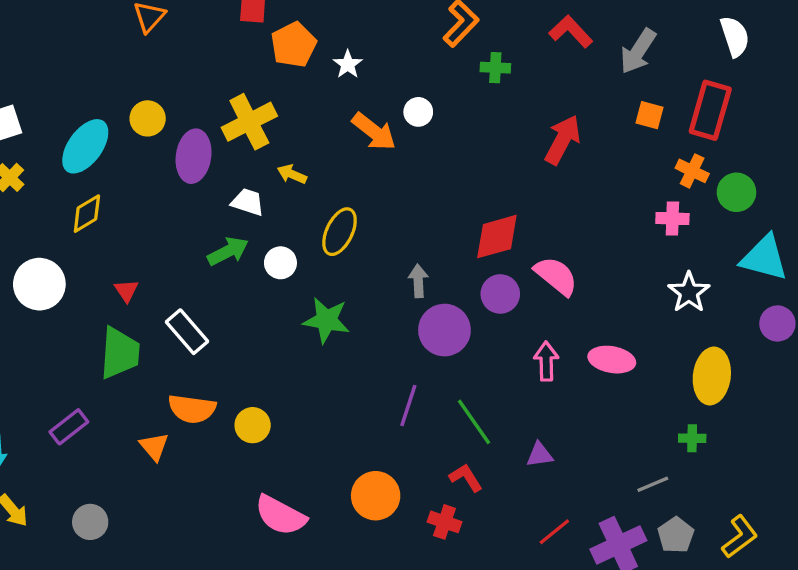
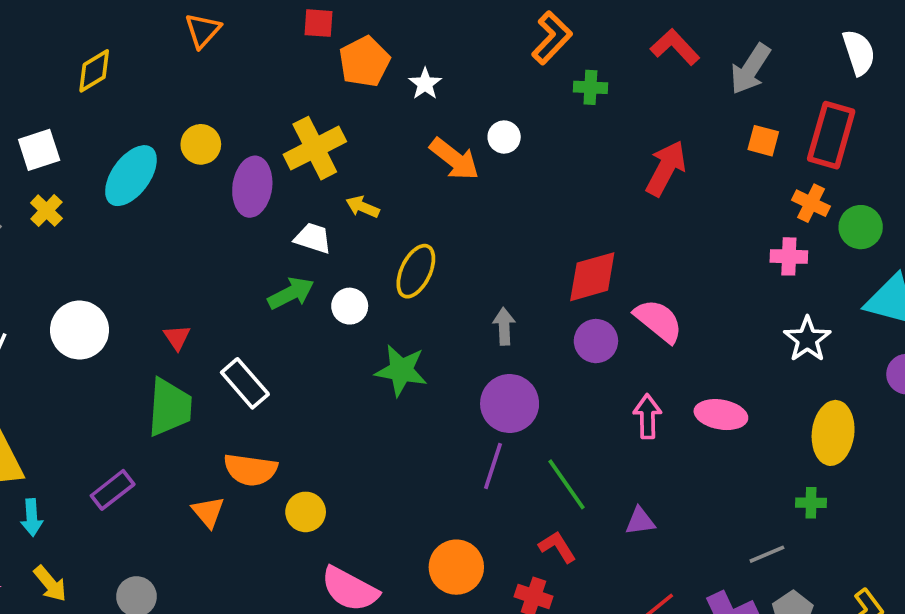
yellow diamond: (87, 214) -> (94, 71), moved
purple circle: (444, 330) -> (510, 404), moved
yellow circle: (253, 425) -> (306, 512), moved

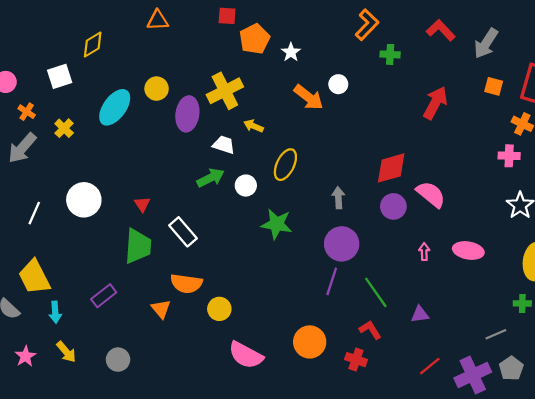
orange triangle: (203, 30) -> (158, 20), turned 45
white square: (39, 150) -> (60, 76), moved
pink arrow: (647, 416) -> (424, 252), size x0.7

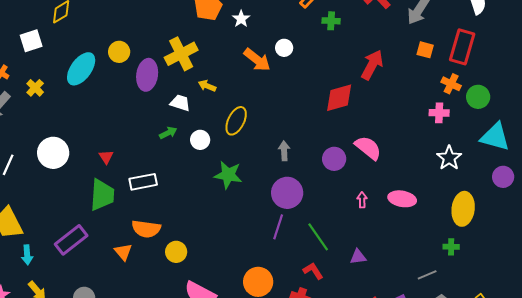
red diamond: (391, 168) -> (339, 98), moved
green arrow: (211, 178) -> (168, 133), size x0.7
white rectangle: (183, 232) -> (143, 182), turned -60
purple rectangle: (104, 296) -> (71, 240), size x1.4

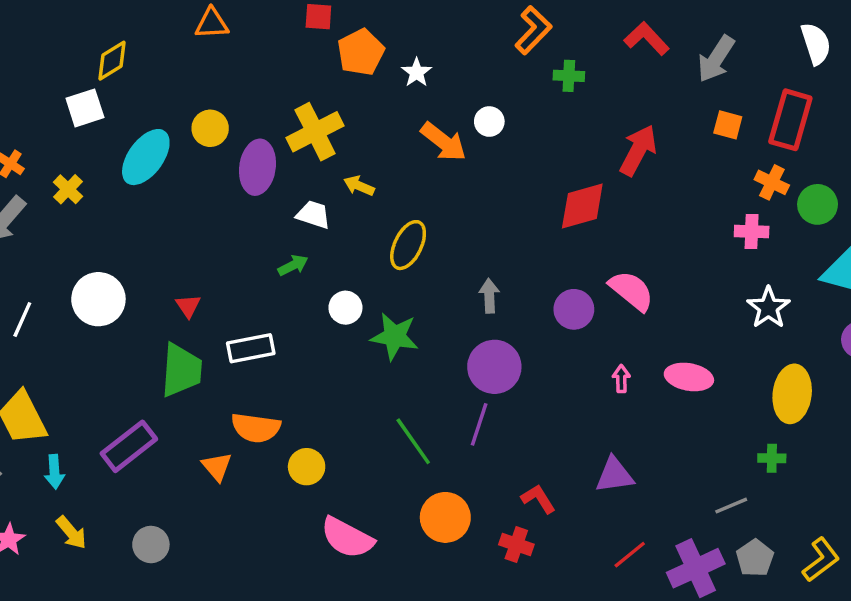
white square: (31, 41) -> (85, 108), moved
white circle: (200, 140) -> (345, 308), moved
green line: (318, 237) -> (413, 441), moved
purple triangle: (358, 257) -> (614, 475), size x1.4

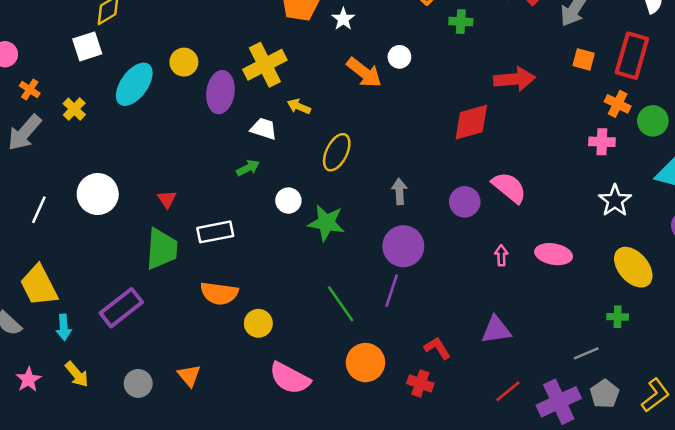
red arrow: (638, 150) -> (514, 79), turned 57
yellow ellipse: (792, 394) -> (633, 267), turned -48
orange triangle: (217, 467) -> (189, 376), moved

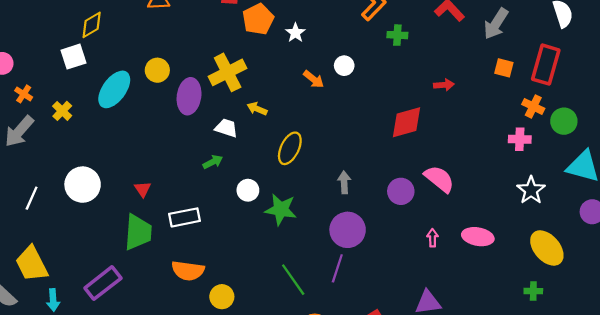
orange arrow: (364, 73) -> (314, 79), size x0.7
red arrow: (514, 79) -> (444, 85), size x0.6

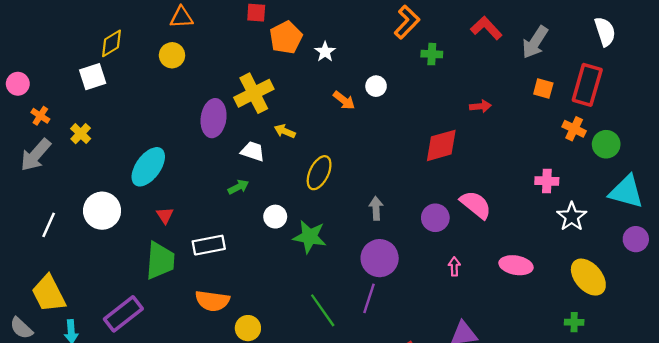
yellow circle: (157, 70) -> (172, 55), moved
cyan ellipse: (114, 89) -> (148, 167), moved
pink cross: (520, 139) -> (547, 181), moved
pink arrow: (433, 238) -> (454, 266), moved

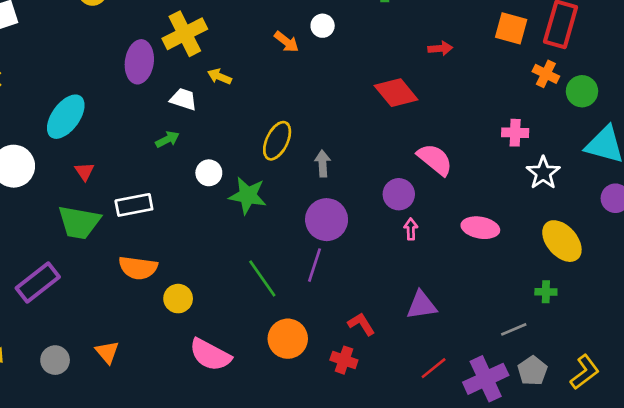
orange square: (543, 88) -> (511, 28), size x1.4
red diamond: (441, 145) -> (396, 93), turned 66
yellow ellipse: (319, 173) -> (277, 141), moved
purple circle: (435, 218) -> (399, 194), moved
green trapezoid: (160, 260) -> (79, 222), turned 96

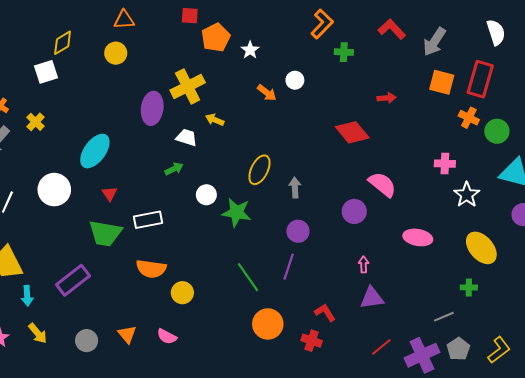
purple circle: (327, 220) -> (298, 231), size x0.7
pink arrow: (411, 229) -> (364, 265), moved
pink semicircle: (210, 355) -> (167, 336), moved, size x0.6

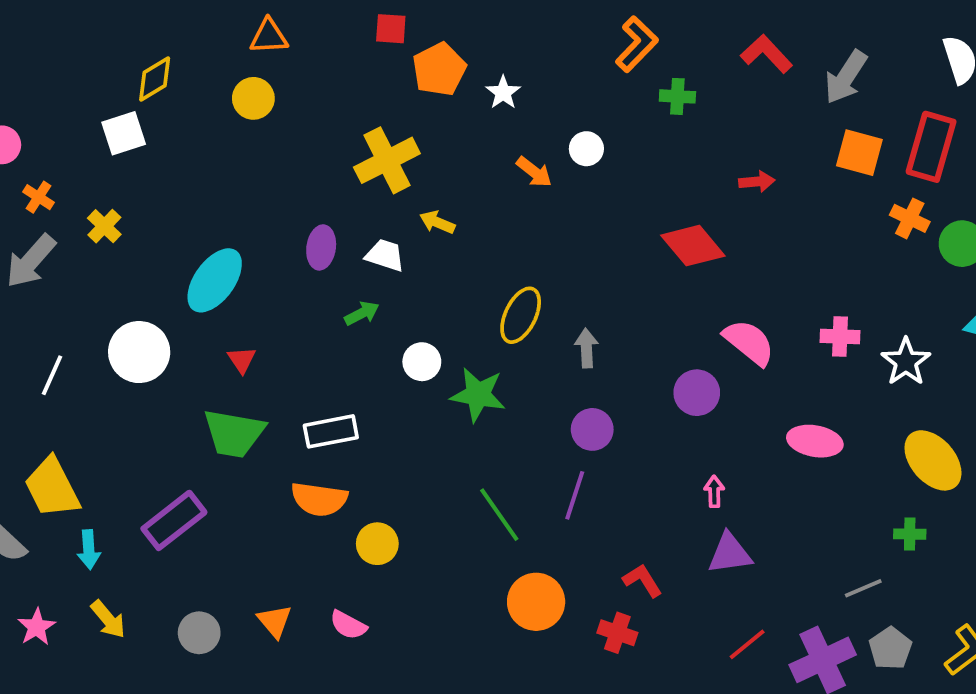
purple ellipse: (152, 108) -> (321, 247), moved, size x0.7
pink cross: (445, 164) -> (840, 337), moved
white rectangle: (148, 220) -> (331, 431), moved

